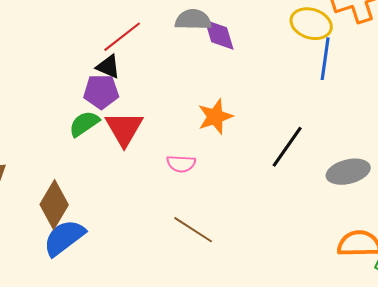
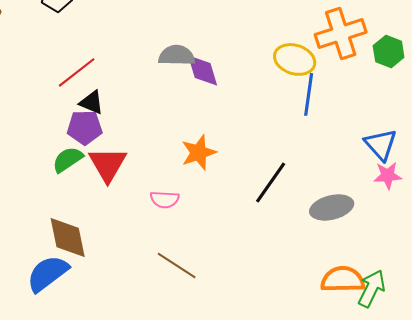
red line: (122, 37) -> (77, 72), moved
brown diamond: (54, 205) -> (68, 237), moved, turned -42

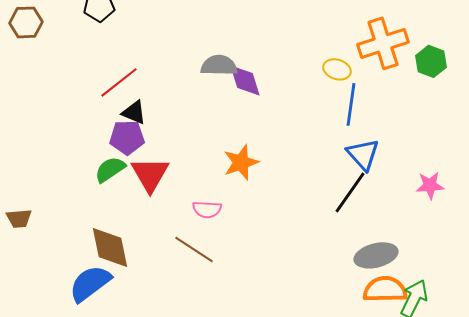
yellow ellipse: (295, 59) -> (337, 69), size x0.7
blue triangle: (381, 144) -> (363, 154), moved
black line: (271, 182) -> (350, 192), moved
gray ellipse: (332, 207) -> (376, 255), moved
brown line: (177, 265) -> (194, 249), moved

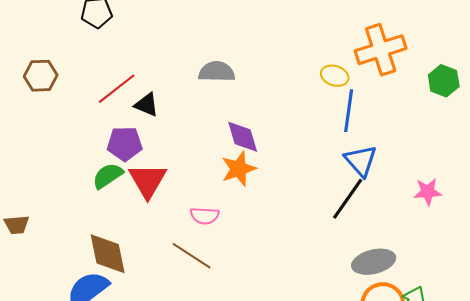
brown hexagon: (26, 22) -> (41, 76), moved
green hexagon: (431, 61) -> (444, 81), moved
purple diamond: (245, 80) -> (243, 137), moved
black triangle: (134, 112) -> (147, 105), moved

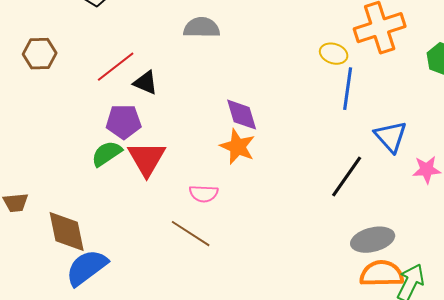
gray semicircle: (217, 72) -> (202, 28), moved
blue triangle: (361, 161) -> (391, 137), moved
orange star: (239, 169) -> (238, 147), turned -30
brown diamond: (108, 254) -> (67, 232), moved

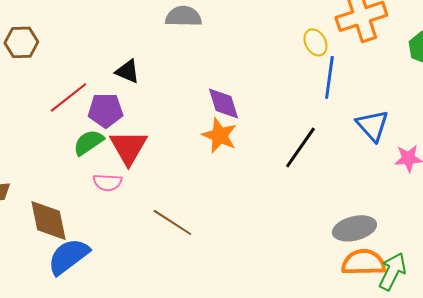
yellow ellipse: (334, 54) -> (315, 42), turned 44
red line: (116, 67) -> (68, 97), moved
black line: (347, 177) -> (300, 147), moved
pink semicircle: (204, 194) -> (107, 182), moved

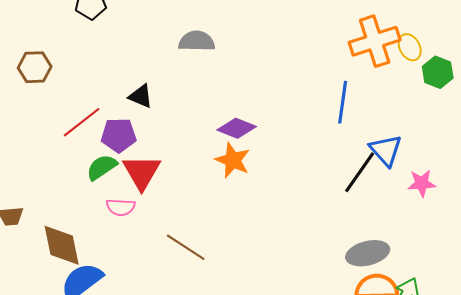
yellow ellipse: (315, 42) -> (410, 47), moved
purple diamond: (223, 103) -> (237, 128), turned -51
black line: (300, 147) -> (360, 172), moved

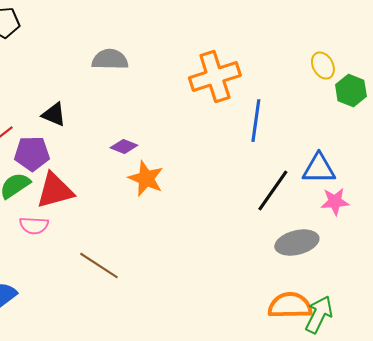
orange cross: (375, 41) -> (215, 77), moved
purple diamond: (237, 128) -> (124, 147), moved, size x0.7
blue triangle: (386, 150) -> (319, 169), moved, turned -48
red triangle: (142, 172) -> (55, 191), turned 45
gray ellipse: (368, 253) -> (297, 243), moved

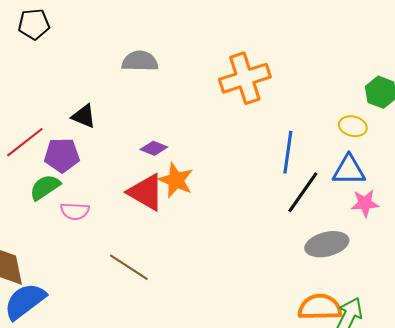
yellow ellipse: (323, 66) -> (353, 126), moved, turned -48
blue line: (256, 121) -> (288, 152), moved
red triangle: (55, 191) -> (146, 192), moved, turned 45
pink semicircle: (34, 226) -> (75, 211), moved

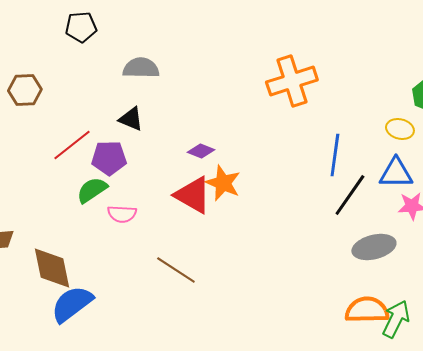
gray semicircle: (140, 61) -> (141, 68), moved

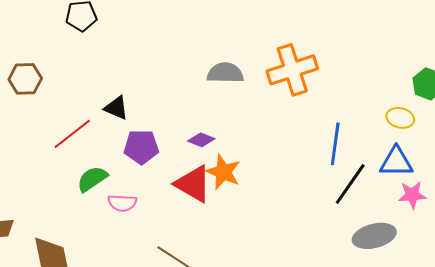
gray semicircle: (141, 68) -> (225, 73), moved
black triangle: (131, 119) -> (116, 108), moved
purple pentagon: (109, 158) -> (141, 147), moved

